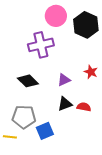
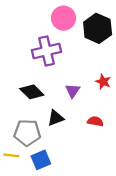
purple triangle: (64, 80) -> (73, 91), turned -32
black triangle: (65, 104) -> (56, 118), moved
blue square: (45, 131) -> (41, 160), moved

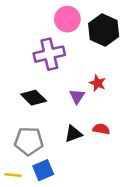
red star: (103, 82) -> (98, 83), moved
black triangle: (56, 118) -> (73, 134), moved
yellow line: (11, 155) -> (13, 175), moved

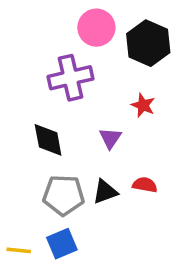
red star: (98, 83) -> (143, 105), moved
black diamond: (34, 98) -> (48, 140), turned 35
gray pentagon: (29, 141) -> (64, 195), moved

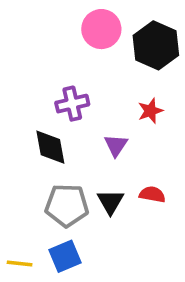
purple cross: (70, 78) -> (72, 104), moved, size x0.7
red star: (143, 105) -> (150, 111), turned 30
black triangle: (105, 192) -> (110, 202), turned -40

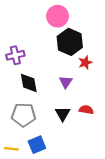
black hexagon: (156, 45) -> (70, 42), moved
purple cross: (72, 104) -> (15, 55), moved
gray pentagon: (67, 205) -> (24, 115), moved

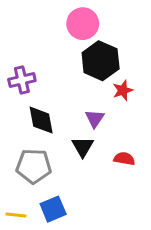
black triangle: (63, 114) -> (83, 147), moved

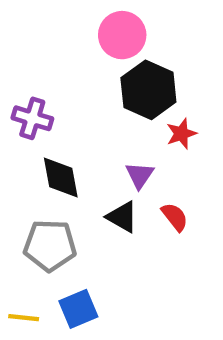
purple cross: (22, 80) -> (32, 118), turned 30
black triangle: (83, 147) -> (122, 217), turned -30
red semicircle: (124, 159) -> (175, 217), moved, turned 42

